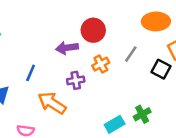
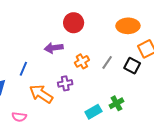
red circle: (93, 30) -> (74, 23), moved
gray line: (131, 54) -> (107, 62), moved
purple cross: (76, 80) -> (65, 83), moved

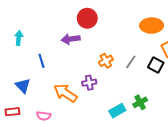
red circle: (74, 23) -> (87, 18), moved
purple arrow: (54, 48) -> (71, 39), moved
blue line: (23, 69) -> (42, 61), moved, turned -40

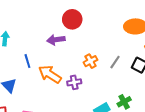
orange arrow: (65, 93) -> (50, 74), moved

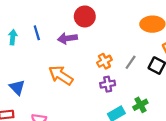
blue line: (27, 61) -> (37, 33), moved
purple cross: (74, 82) -> (108, 84), moved

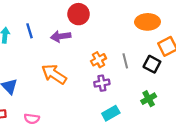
gray line: (131, 62) -> (125, 61), turned -48
green cross: (140, 105) -> (149, 99), moved

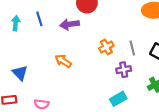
orange arrow: (54, 74) -> (63, 61), size x0.7
purple cross: (102, 83) -> (124, 70), moved

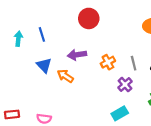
purple arrow: (70, 24) -> (77, 55), moved
purple cross: (124, 70) -> (125, 85), turned -32
blue triangle: (20, 73) -> (44, 65), moved

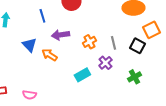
blue line: (42, 34) -> (42, 16), moved
cyan rectangle: (120, 113) -> (82, 75), moved

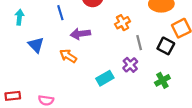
orange cross: (89, 42) -> (123, 23), moved
blue triangle: (29, 45) -> (36, 45), moved

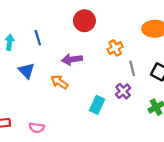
blue line: (60, 13) -> (38, 38), moved
cyan rectangle: (105, 78) -> (97, 105), turned -35

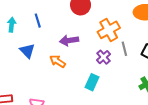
orange cross: (115, 48) -> (109, 30), size x1.5
purple cross: (123, 91) -> (103, 57), moved

